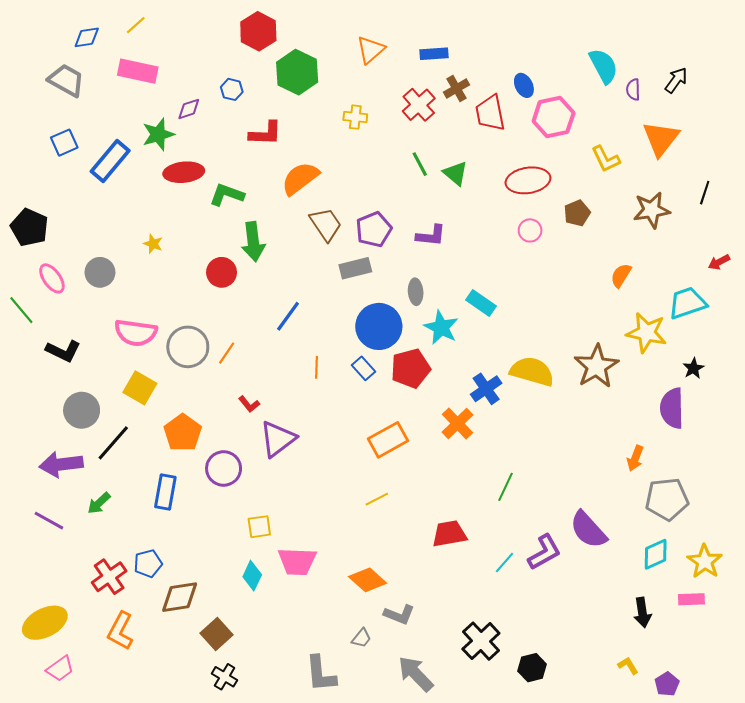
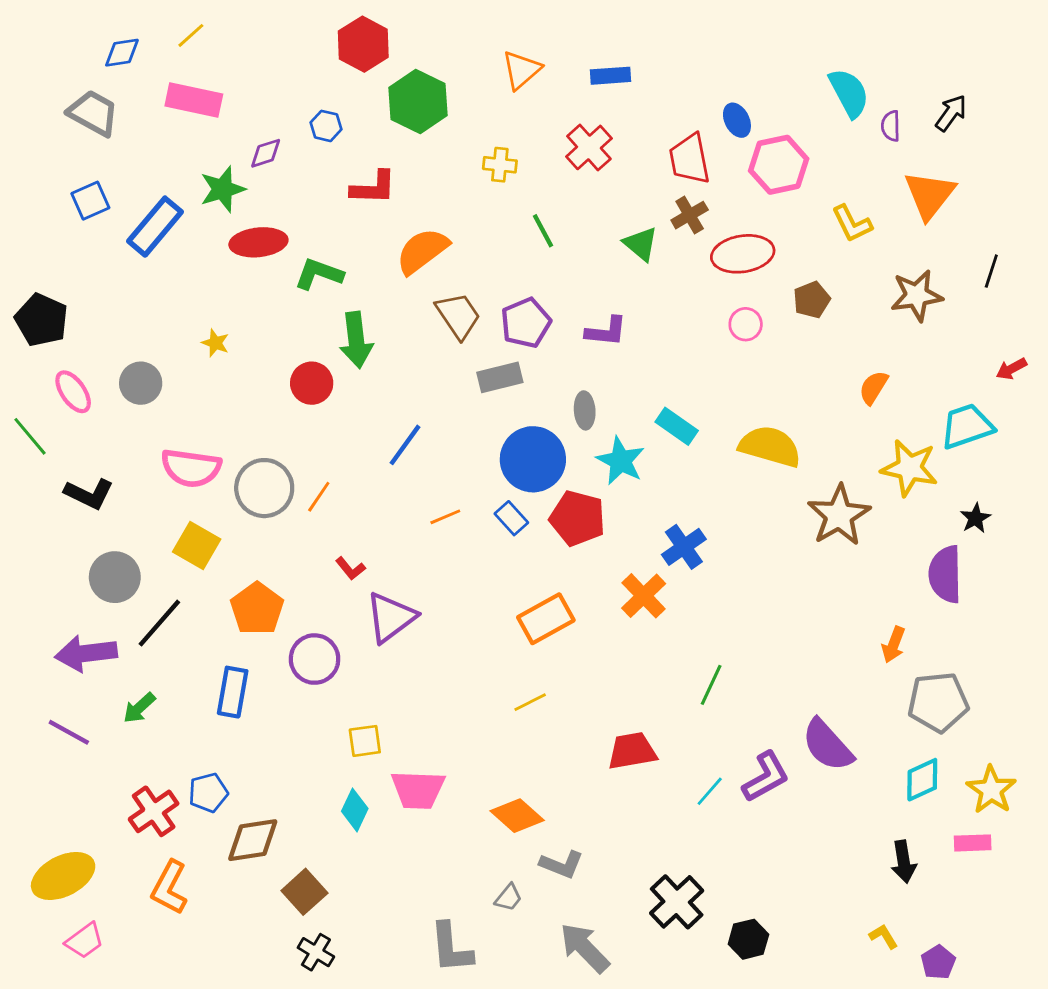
brown cross: (456, 88) -> (690, 215), moved
green line: (420, 164) -> (543, 231), moved
orange line: (317, 367) -> (445, 517), turned 65
red pentagon: (411, 368) -> (577, 518), turned 30
yellow semicircle: (532, 371) -> (770, 446), moved

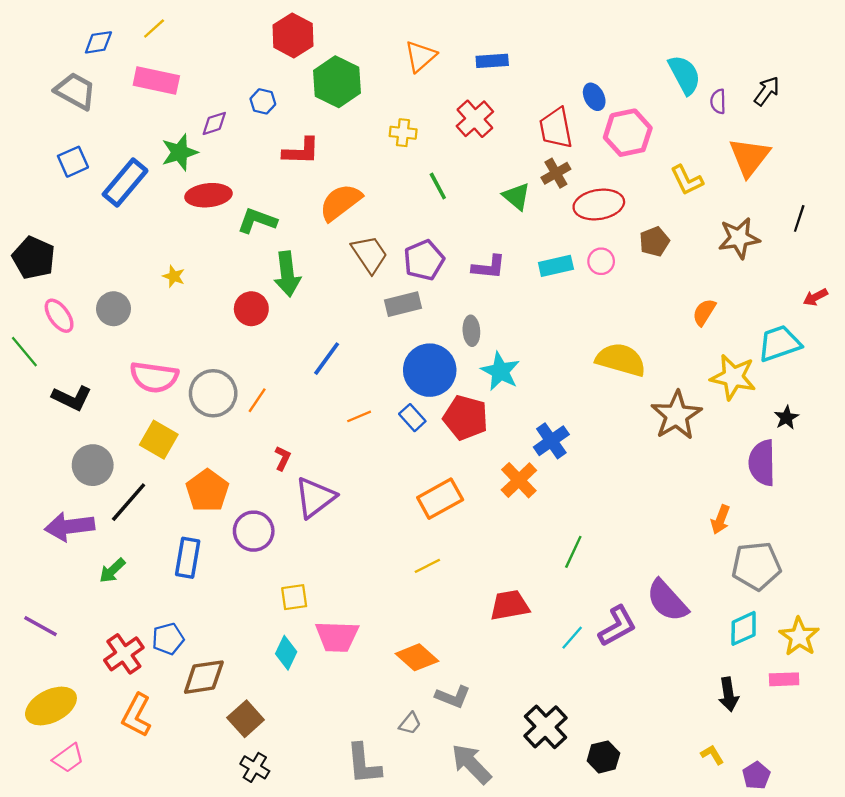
cyan rectangle: (677, 426) -> (556, 266), moved, turned -48
red L-shape: (350, 569) -> (283, 458), turned -115
purple line: (69, 732) -> (41, 626), moved

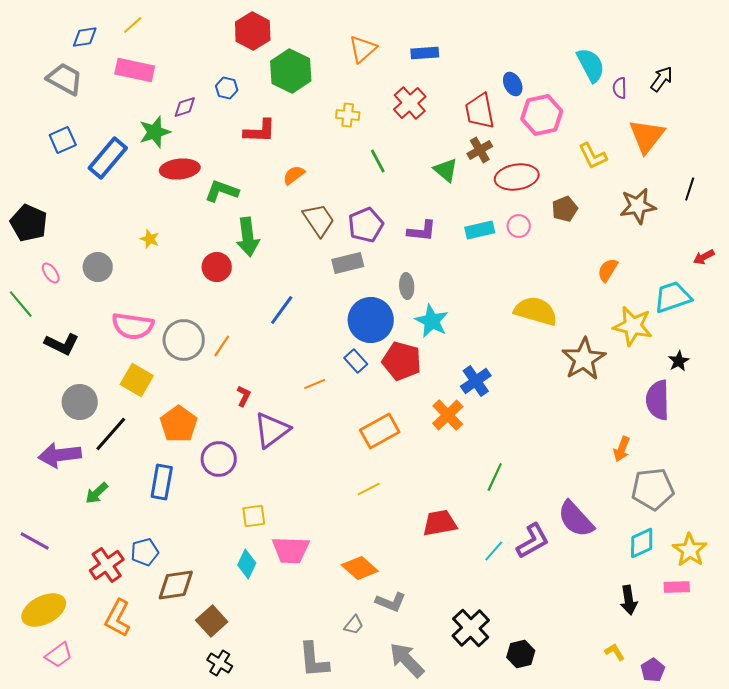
orange semicircle: (341, 202) -> (294, 175), size x0.6
pink ellipse: (59, 316) -> (51, 273), size x0.7
orange line: (359, 416) -> (315, 384), moved

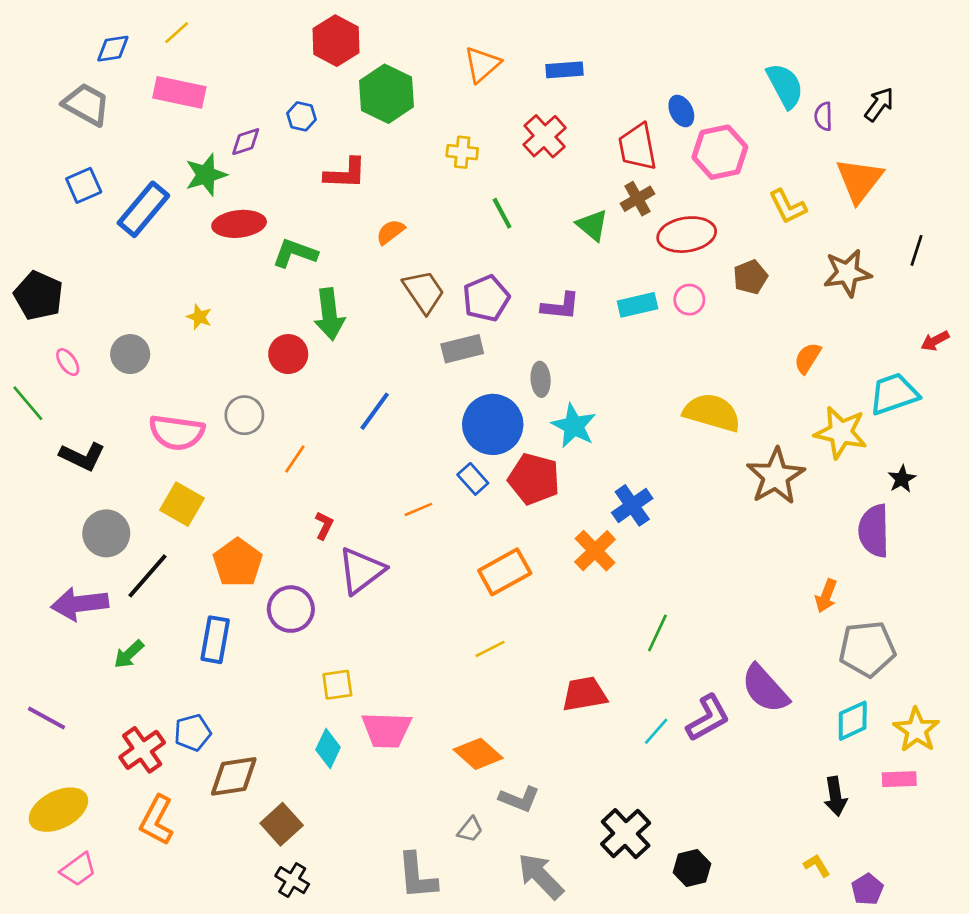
gray circle: (184, 340) -> (244, 415), moved, size x0.7

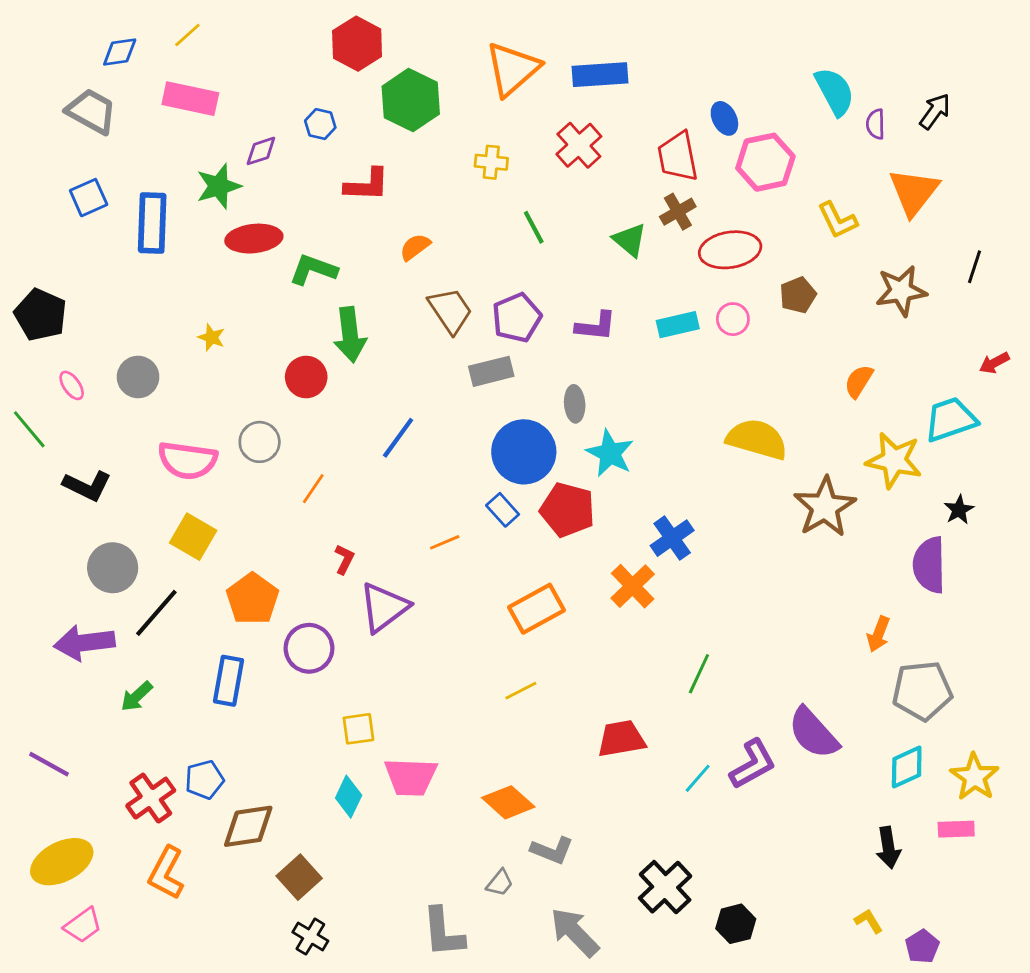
orange triangle: (482, 65) -> (512, 69), size x1.4
blue rectangle: (564, 70) -> (600, 75), size x1.4
blue rectangle: (143, 209) -> (152, 223), turned -38

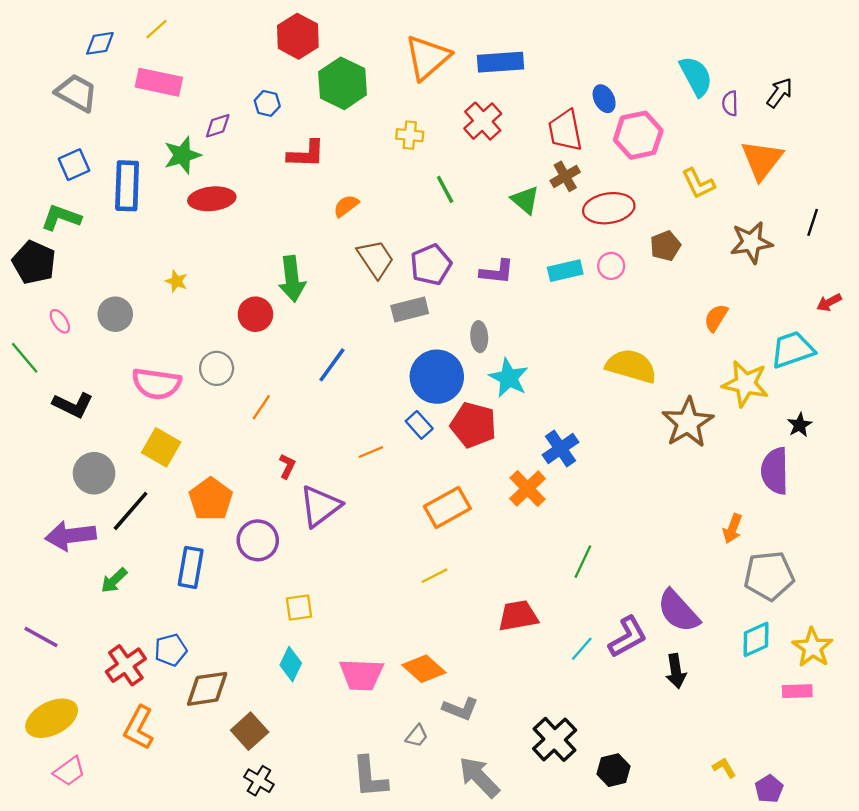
green L-shape: (313, 270) -> (61, 218), moved
pink trapezoid: (411, 777) -> (361, 675), moved
black arrow: (888, 848) -> (676, 671), moved

